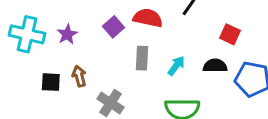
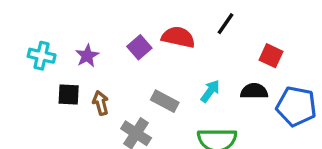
cyan cross: (27, 34) -> (42, 56), size x0.7
gray rectangle: (142, 58) -> (165, 101), moved, turned -65
black square: (51, 82) -> (69, 94), moved

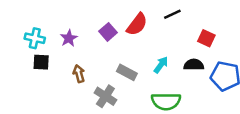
black line: (225, 24) -> (172, 14), turned 30
red semicircle: (178, 37) -> (137, 24), turned 115
black square: (69, 94) -> (41, 62), moved

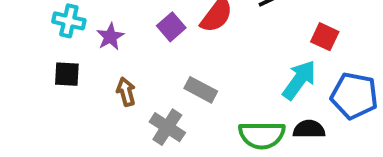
cyan cross: (35, 38) -> (69, 21), moved
cyan arrow: (161, 65) -> (299, 80), moved, size x1.5
black semicircle: (194, 65) -> (309, 129), moved

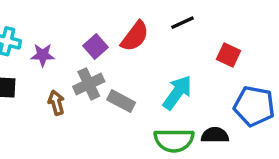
purple star: (110, 37) -> (43, 55), turned 30
cyan arrow: (299, 80) -> (177, 93), moved
gray cross: (167, 127) -> (89, 84), moved, turned 32

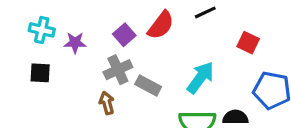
brown arrow: (56, 103) -> (107, 103), moved

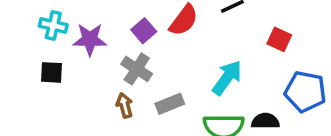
purple star: (75, 43) -> (90, 39), size x1.4
gray cross: (118, 70) -> (137, 69), turned -32
gray rectangle: (148, 86) -> (170, 104), moved, turned -50

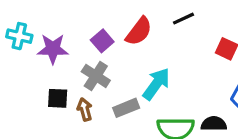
black square: (52, 72) -> (58, 98), moved
cyan arrow: (227, 78) -> (156, 84), moved

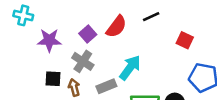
cyan cross: (19, 36) -> (23, 15), moved

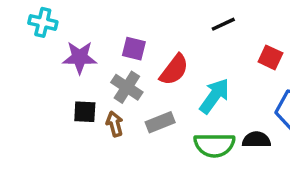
red semicircle: (116, 27) -> (174, 70), moved
purple square: (88, 34) -> (134, 49), turned -35
cyan arrow: (130, 68) -> (214, 96), moved

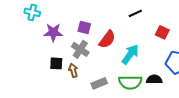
gray rectangle: (160, 122) -> (99, 83), moved

